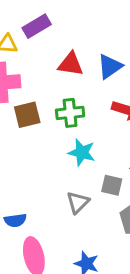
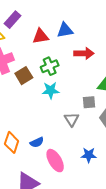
blue triangle: (110, 67) -> (65, 30), turned 42
cyan star: (82, 152) -> (51, 90), moved

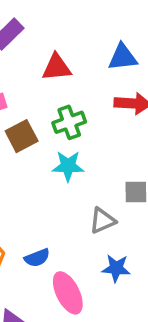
blue triangle: (65, 30) -> (123, 57), moved
gray triangle: (72, 119) -> (102, 221), turned 35
blue star: (89, 155) -> (116, 268), moved

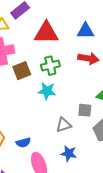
red triangle: (57, 67) -> (46, 33), size x1.4

